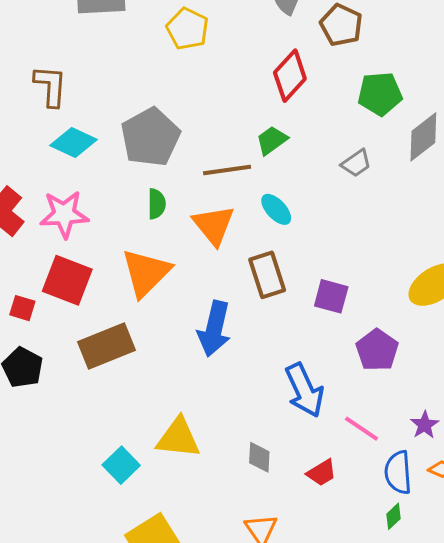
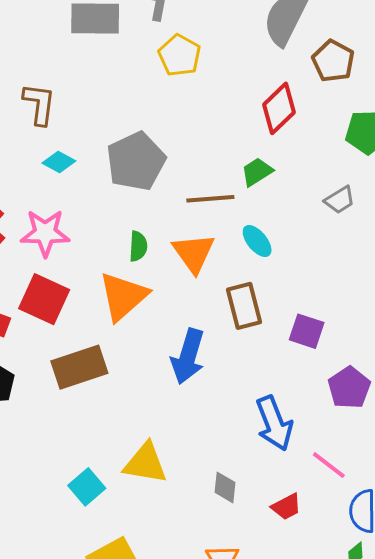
cyan diamond: (74, 143) -> (59, 162), size x0.7
green semicircle: (157, 204) -> (138, 246), moved

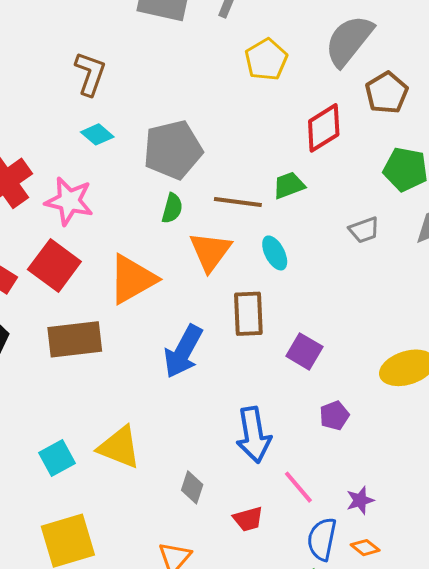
yellow pentagon: (180, 55) -> (266, 60), moved
green semicircle: (138, 246) -> (172, 208), moved
purple pentagon: (349, 388) -> (334, 416), size x0.7

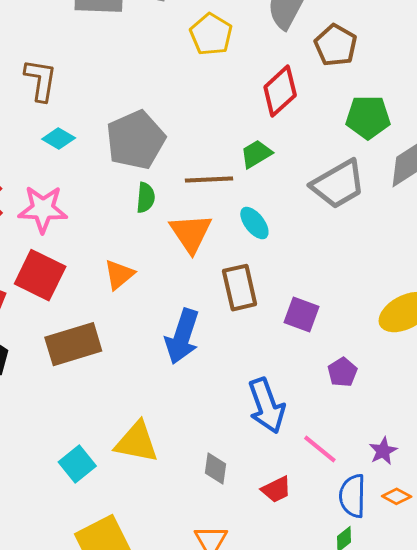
gray trapezoid: (364, 230) -> (338, 184), size x1.8
orange triangle: (132, 279) -> (119, 275), size x0.6

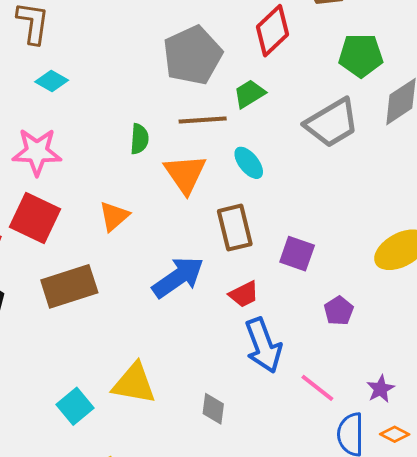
gray pentagon: (136, 140) -> (193, 55), moved
blue arrow: (182, 336) -> (178, 277), turned -142
red trapezoid: (276, 489) -> (244, 294), moved

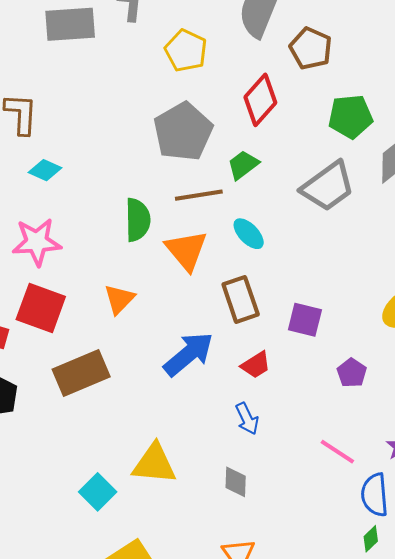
green semicircle: (139, 139) -> (138, 220), size x1.4
blue arrow: (263, 345) -> (247, 419), moved, size x0.6

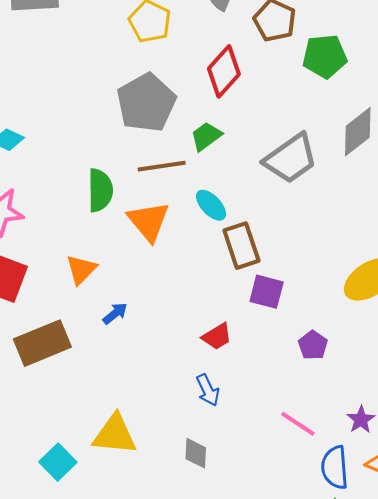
green pentagon: (350, 117) -> (325, 56), moved
brown rectangle: (241, 299) -> (241, 246), moved
blue arrow: (189, 354) -> (115, 313), moved, size x0.5

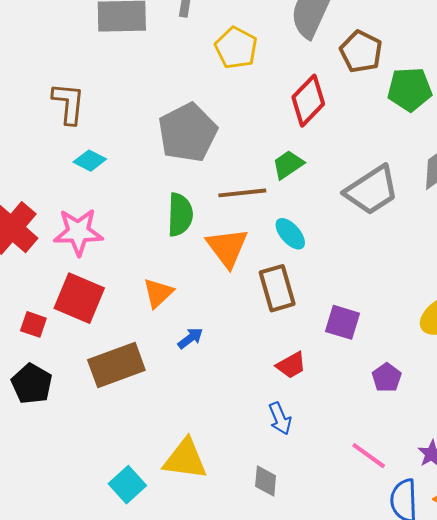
gray pentagon: (146, 103) -> (188, 133), moved
brown rectangle: (241, 246) -> (277, 288), moved

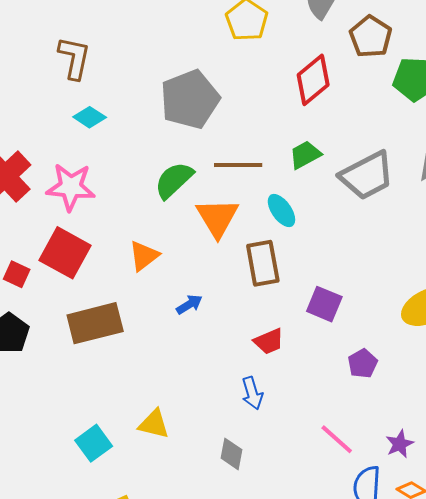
green trapezoid: (288, 165) -> (305, 155), moved
green semicircle: (180, 215) -> (174, 180), turned -141
blue arrow: (190, 338) -> (189, 304), moved
yellow triangle: (185, 459) -> (154, 424), size x0.7

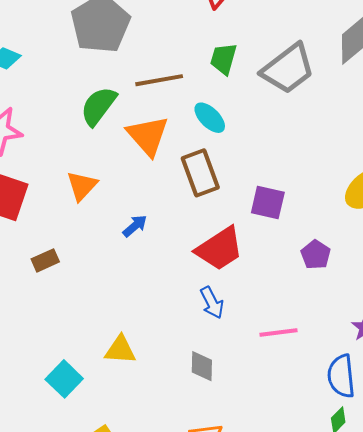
green trapezoid: (305, 155) -> (224, 59), turned -36
brown rectangle: (95, 323) -> (45, 260), size x0.5
red trapezoid: (269, 341) -> (220, 249), size x1.6
pink line: (337, 439) -> (279, 332), moved, turned -39

